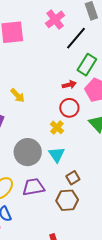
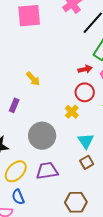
cyan triangle: (57, 155) -> (86, 141), moved
brown hexagon: (67, 200) -> (76, 202), moved

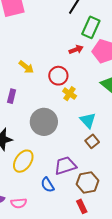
red circle: (85, 92) -> (58, 76), moved
purple trapezoid: (47, 171) -> (65, 166), moved
blue semicircle: (18, 197) -> (48, 185), moved

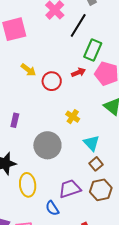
yellow arrow: (26, 67) -> (28, 70), moved
red circle: (58, 76) -> (52, 81), moved
yellow ellipse: (23, 161) -> (28, 185), turned -40
brown hexagon: (87, 182) -> (101, 190), moved

